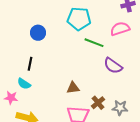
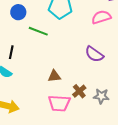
blue circle: (38, 33) -> (18, 12), moved
green line: (94, 43) -> (38, 31), moved

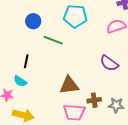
brown triangle: (54, 76) -> (69, 85), size x1.5
brown cross: (79, 91) -> (94, 100), turned 32

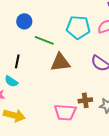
cyan pentagon: (75, 16) -> (78, 27), moved
brown triangle: (69, 85) -> (60, 62), moved

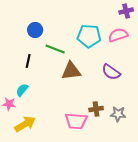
black line: (17, 61) -> (28, 61), moved
cyan semicircle: (11, 81) -> (22, 90), turned 96
yellow arrow: (14, 115) -> (25, 124), turned -45

